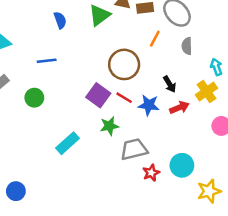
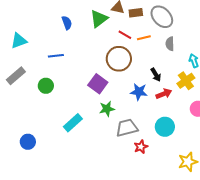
orange line: (155, 39) -> (144, 38), turned 48
red line: (124, 98) -> (125, 35), moved
cyan circle: (182, 165) -> (165, 127), moved
blue circle: (16, 191) -> (28, 142), moved

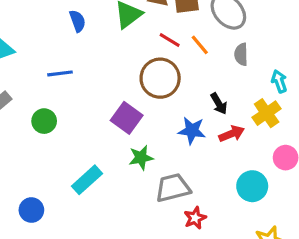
orange line: (144, 38) -> (200, 45), turned 64
cyan circle: (165, 127) -> (252, 186), moved
blue circle: (28, 142) -> (31, 210), moved

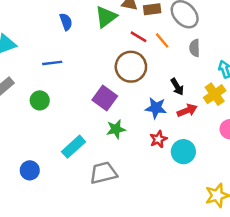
cyan circle: (252, 186) -> (183, 152), moved
gray trapezoid: (173, 188) -> (103, 173), moved
red star: (195, 218) -> (158, 139), moved

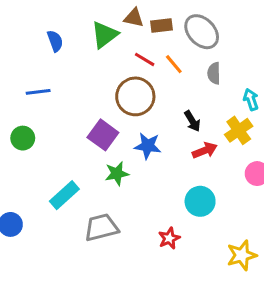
blue star: (156, 108) -> (148, 146), moved
red star: (158, 139) -> (169, 238), moved

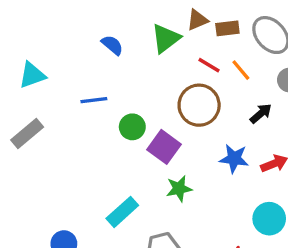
brown triangle: (134, 18) -> (197, 20), turned -35
blue semicircle: (55, 41) -> (112, 45), turned -30
black arrow: (192, 121) -> (261, 114), moved, turned -100
green circle: (23, 138) -> (132, 127), moved
blue star: (148, 146) -> (234, 159), moved

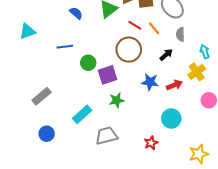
gray rectangle: (27, 134) -> (42, 96), moved
purple square: (164, 147) -> (107, 75), turned 36

